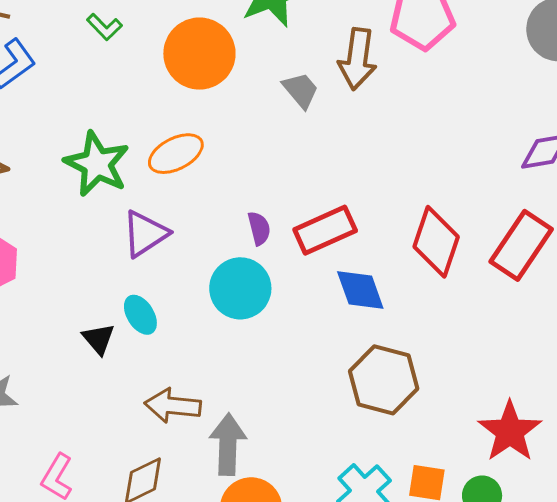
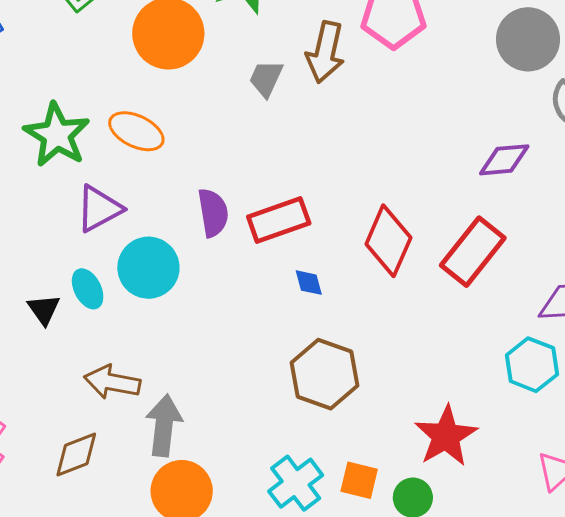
gray trapezoid: (301, 90) -> (266, 78), turned -120
orange ellipse: (176, 154) -> (136, 131), turned 48
purple semicircle: (259, 228) -> (213, 213), size x1.4
cyan circle: (240, 288) -> (148, 268), moved
blue diamond: (360, 290) -> (309, 283), size x0.6

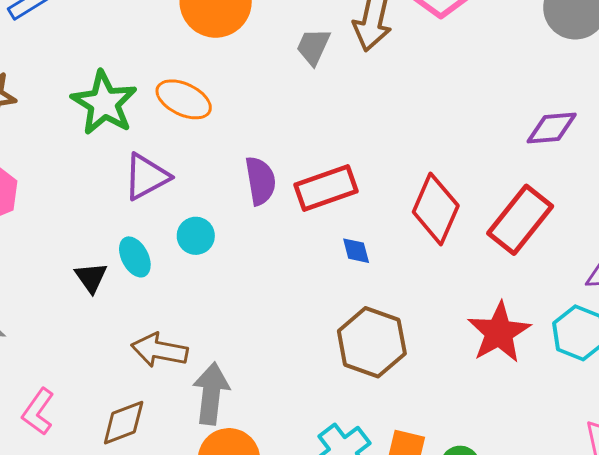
cyan circle: (148, 268) -> (196, 236), size x0.6
red star: (446, 436) -> (499, 332), moved

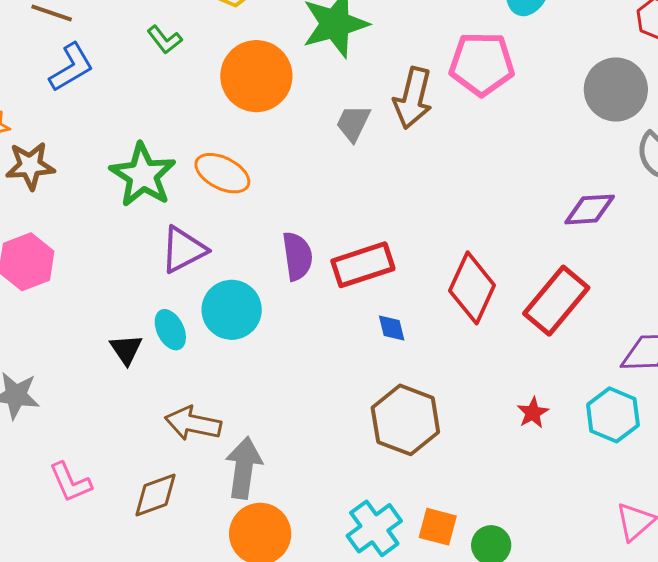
cyan circle: (196, 236) -> (232, 310), size x1.6
red star: (499, 332) -> (533, 413), size x0.5
pink L-shape: (38, 412) -> (70, 482), turned -60

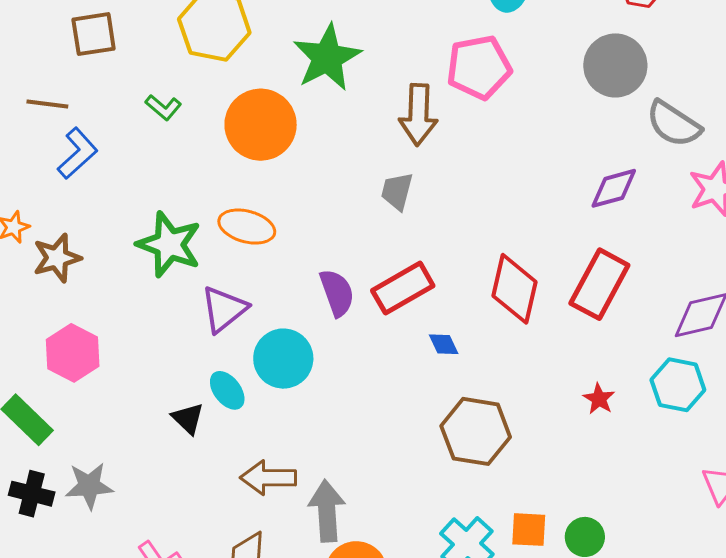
gray trapezoid: (353, 123) -> (397, 191), moved

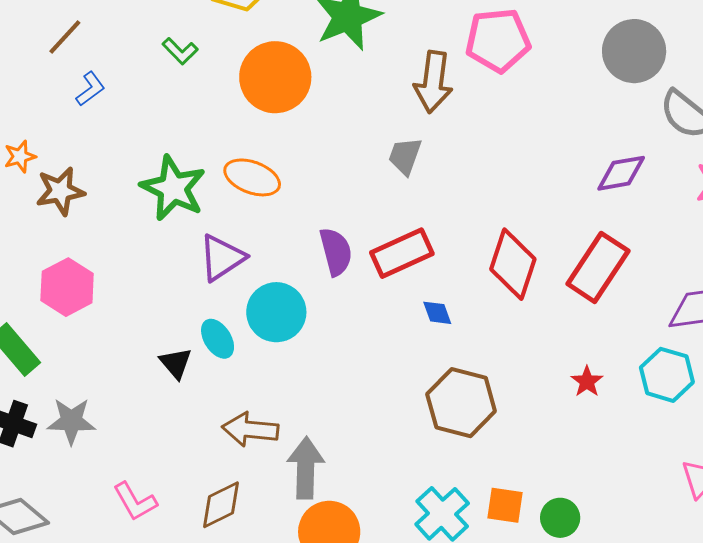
brown line: (47, 104) -> (65, 37), turned -60
blue L-shape: (77, 153) -> (90, 89), size x0.7

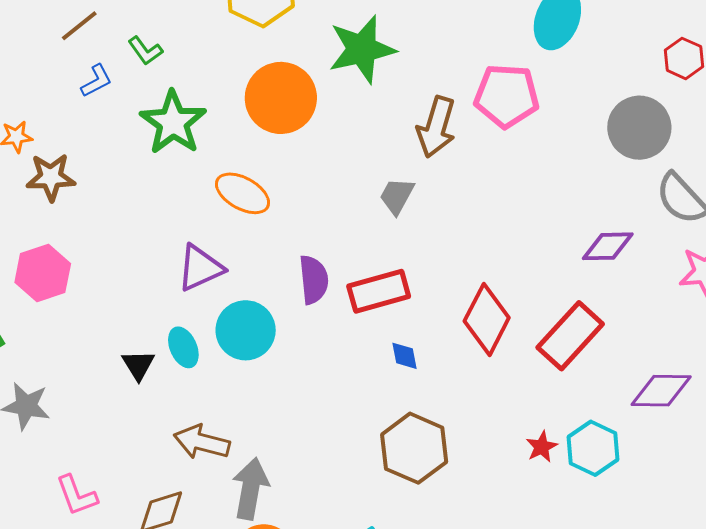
green L-shape: (180, 51) -> (145, 51), moved
green star: (173, 188) -> (173, 122), moved
cyan hexagon: (667, 375) -> (593, 448), moved

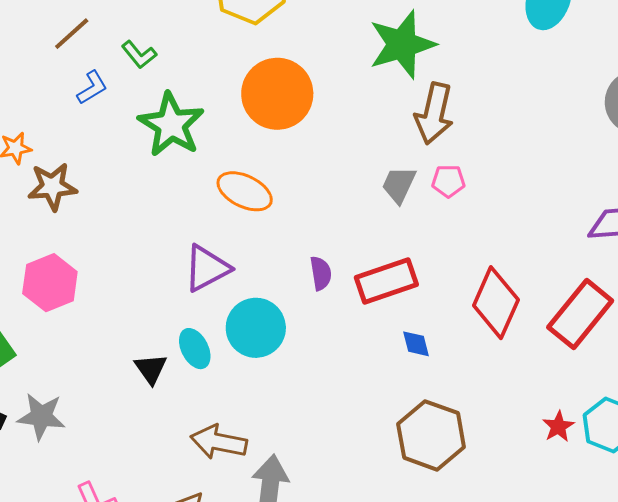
green star: (362, 49) -> (402, 44), moved
pink pentagon: (507, 96) -> (448, 181), moved, size x0.5
purple semicircle: (314, 280) -> (321, 273), size x0.7

